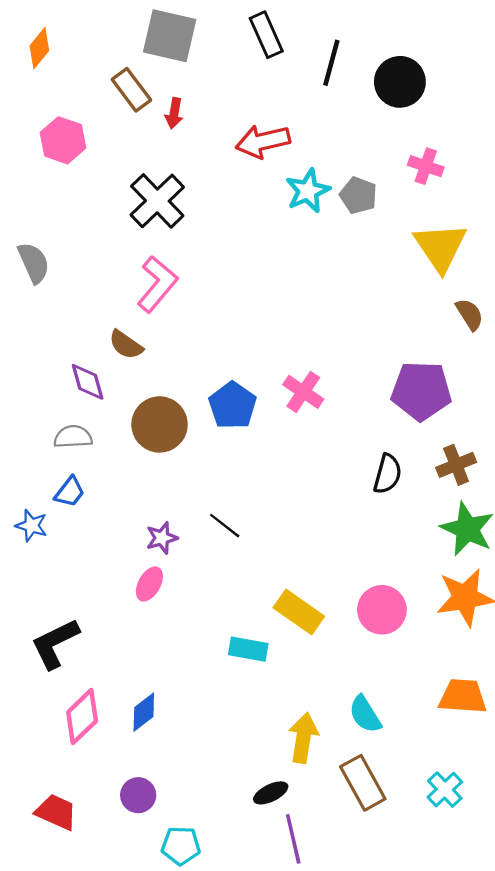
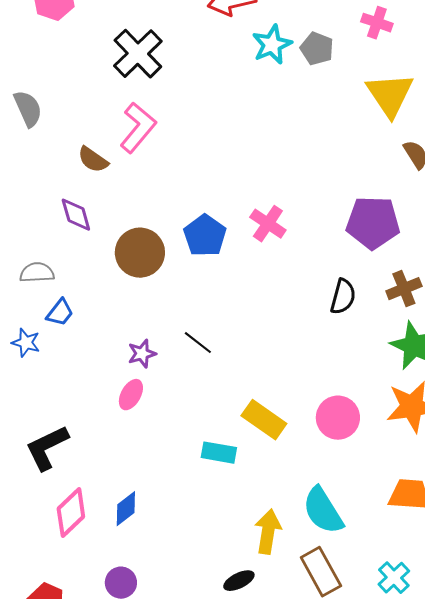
brown semicircle: (126, 345) -> (93, 160), moved
gray semicircle: (73, 437) -> (37, 273), moved
cyan semicircle: (365, 714) -> (323, 511), size x1.4

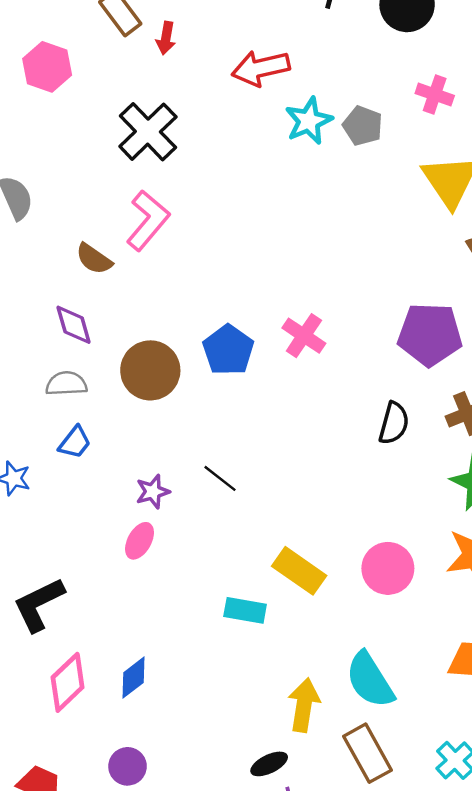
gray semicircle: (37, 273) -> (66, 384), moved
blue trapezoid: (60, 313) -> (75, 442), moved

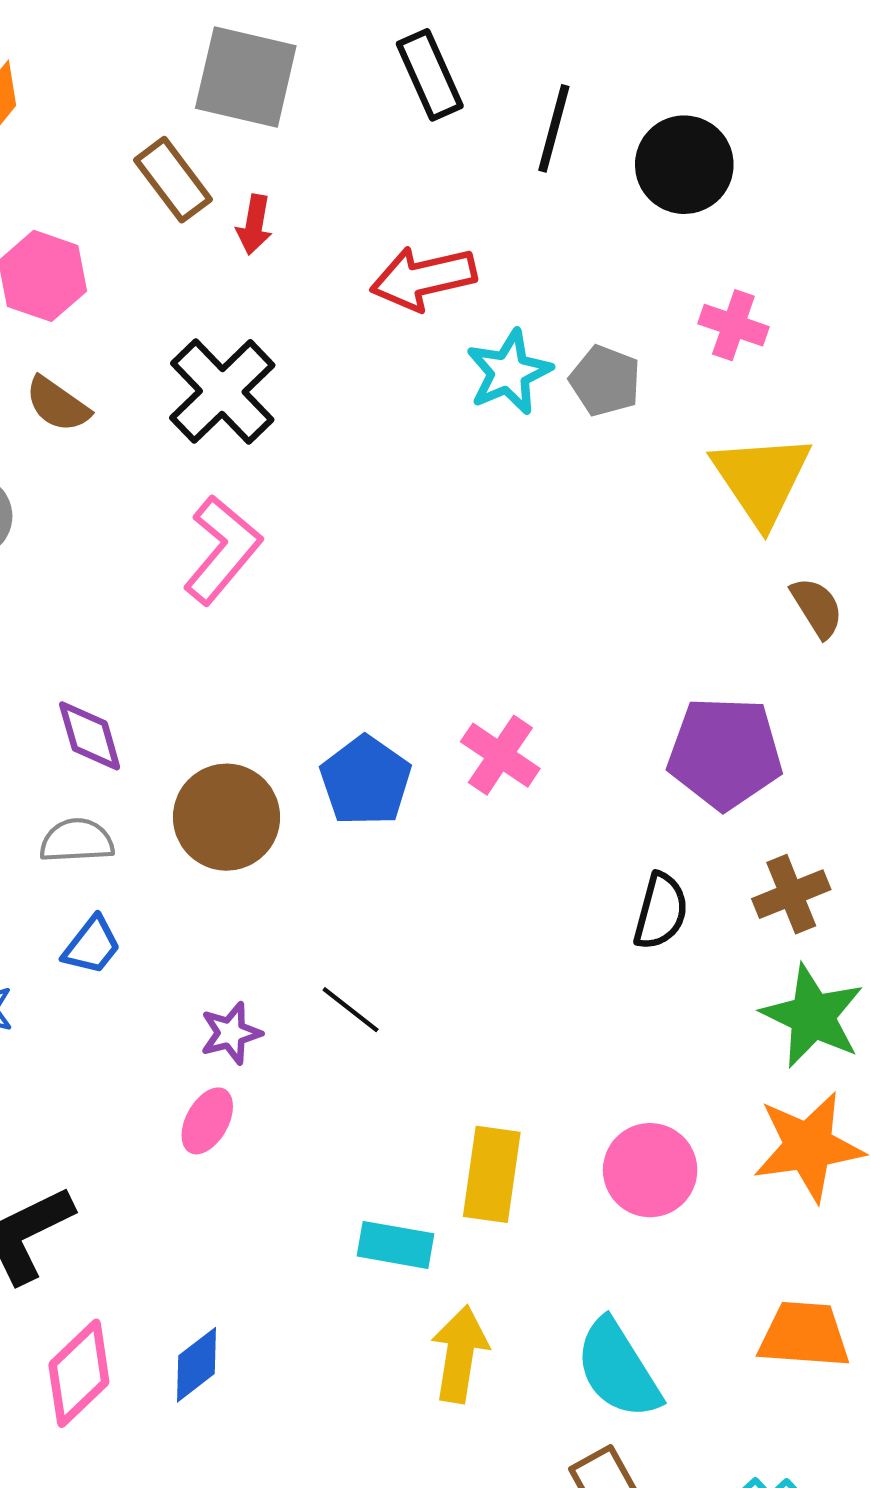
brown semicircle: (94, 259) -> (58, 404), moved
yellow rectangle: (299, 571) -> (492, 1174), turned 63
yellow arrow: (304, 705) -> (460, 1354), moved

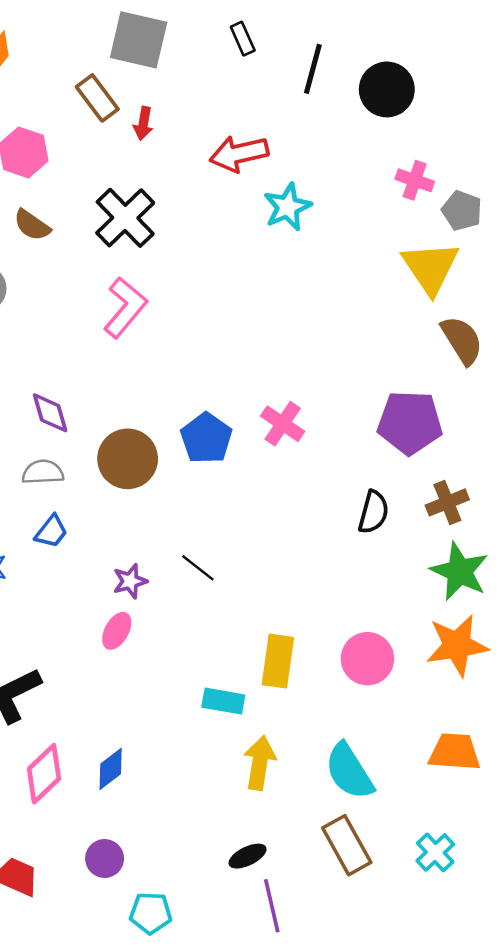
black rectangle: (430, 75) -> (243, 39), size x0.7
gray pentagon: (605, 381) -> (462, 211), moved
brown semicircle: (817, 608) -> (462, 340), size x1.4

